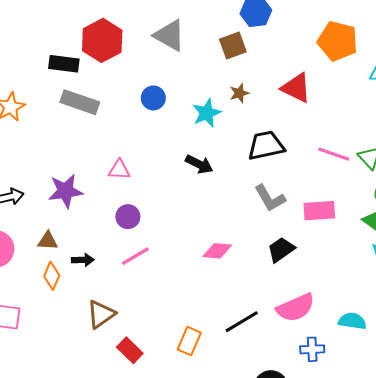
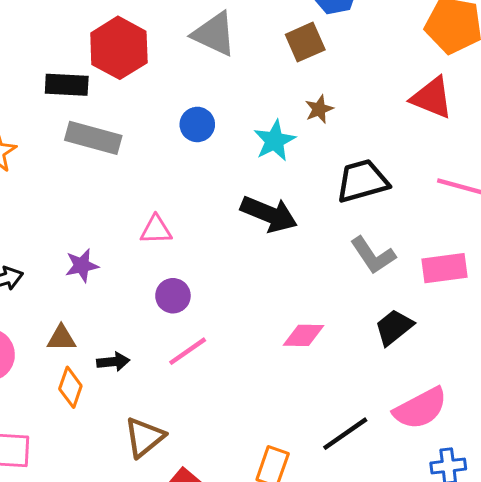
red triangle: (296, 88) -> (432, 98), moved
black arrow: (199, 164) -> (269, 214), size x1.4
purple star: (65, 191) -> (82, 266), size x0.7

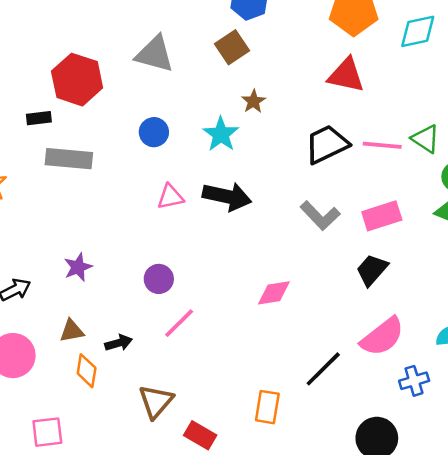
black rectangle: (67, 85) -> (39, 118), size x0.7
black trapezoid: (362, 181) -> (327, 144), moved
pink triangle: (156, 230) -> (170, 197), moved
black trapezoid: (394, 327) -> (372, 270), moved

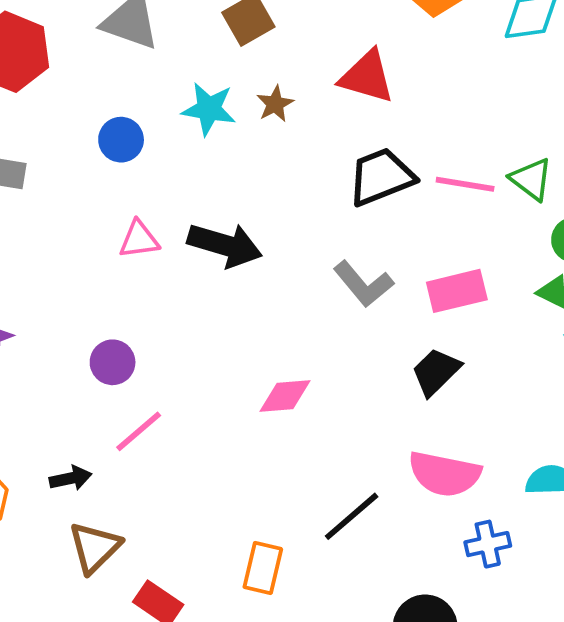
red triangle: (346, 75) -> (367, 77), moved
cyan star: (221, 134) -> (209, 109), moved, turned -30
pink semicircle: (382, 337) -> (445, 474), turned 45
black arrow: (119, 343) -> (71, 478), moved

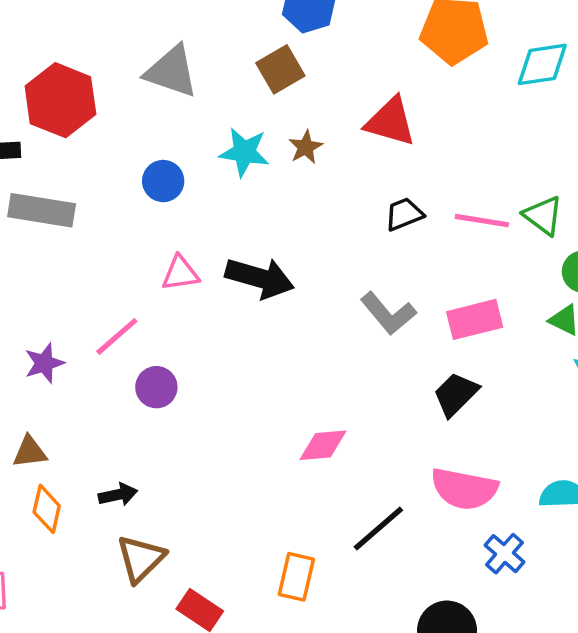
black trapezoid: (381, 177) -> (404, 214), size x0.6
pink diamond: (285, 396) -> (323, 445), moved
pink line: (139, 431) -> (117, 336), moved
blue cross: (488, 544) -> (505, 554), turned -36

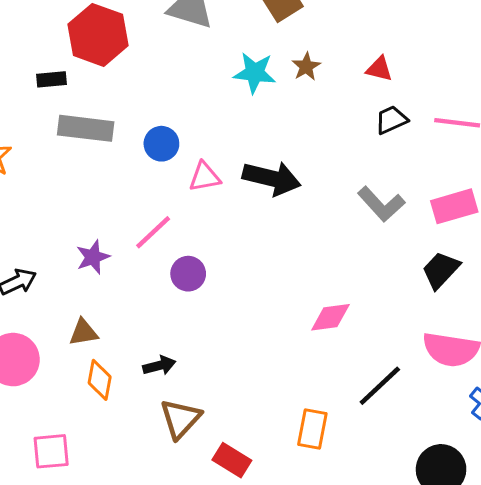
red triangle: (390, 122) -> (379, 69), moved, size x0.6
blue circle: (163, 181) -> (161, 144), moved

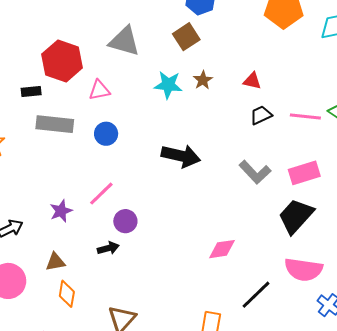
pink triangle: (205, 177) -> (99, 90), moved
black trapezoid: (441, 270) -> (296, 216), size x1.4
black arrow: (159, 366) -> (108, 248), moved

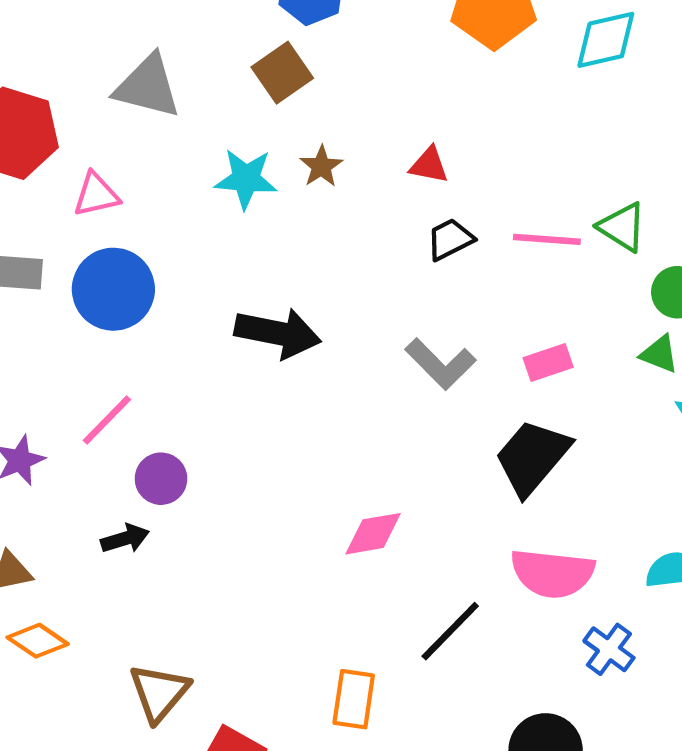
blue circle: (106, 134) -> (113, 289), size x1.6
pink rectangle: (304, 173) -> (548, 363), size x0.7
orange diamond: (67, 294) -> (38, 641), turned -64

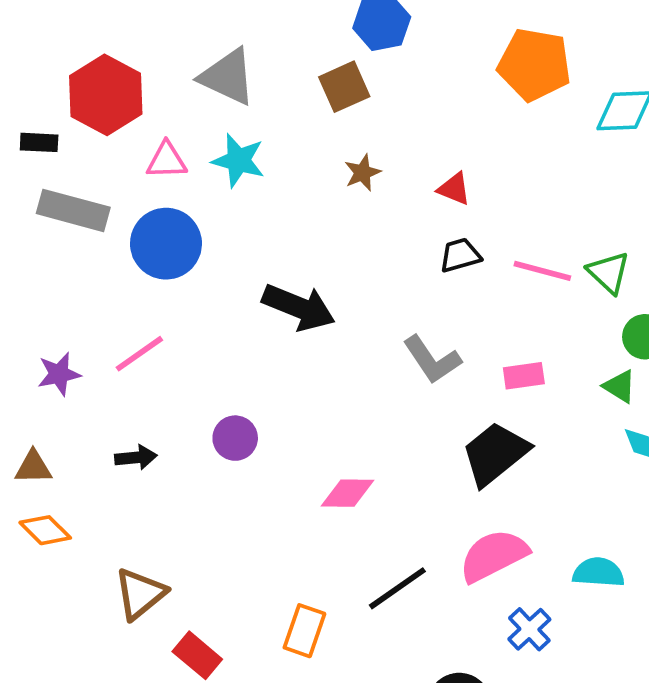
cyan star: (246, 179) -> (238, 160), moved
purple circle: (161, 479) -> (235, 438), moved
pink semicircle: (552, 573) -> (494, 556), turned 136

